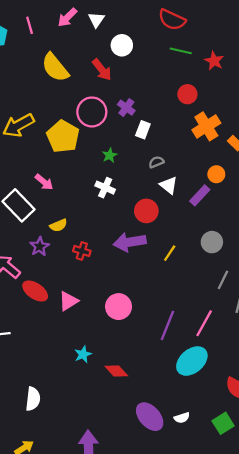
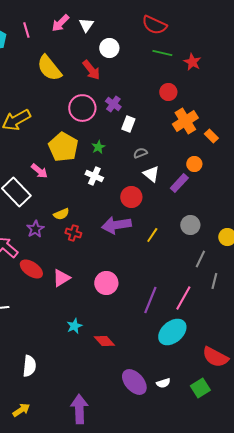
yellow pentagon: (63, 136) -> (63, 147), moved
yellow semicircle: (58, 225) -> (61, 214), moved

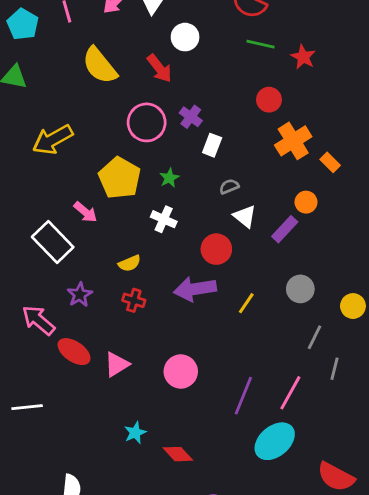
yellow semicircle: (61, 214) -> (130, 263), moved

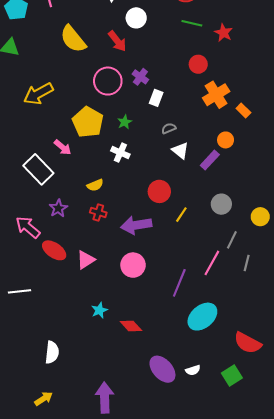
red circle: (216, 249) -> (159, 191), moved
purple arrow: (195, 289) -> (136, 225), moved
pink line: (290, 393) -> (212, 263), moved

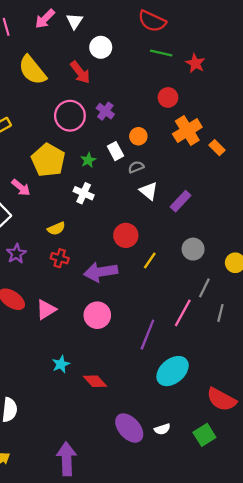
white rectangle: (156, 98) -> (116, 151), moved, turned -49
orange circle: (226, 140) -> (138, 136), moved

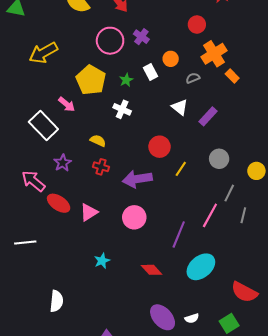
orange rectangle: (217, 148) -> (232, 76), moved
gray semicircle: (136, 167) -> (193, 78), moved
yellow semicircle: (56, 229) -> (98, 141), turned -133
red diamond: (95, 381) -> (151, 270), moved

